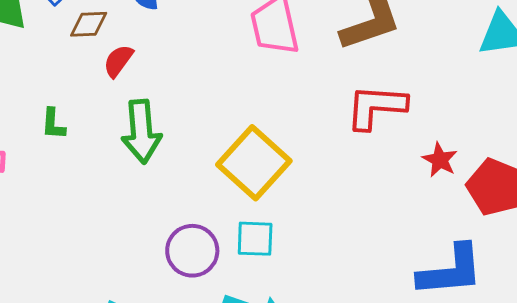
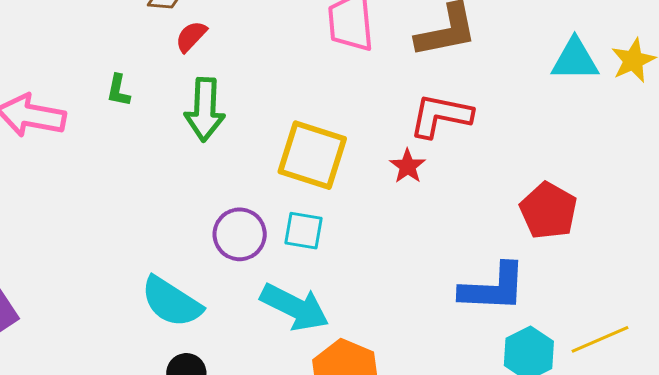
red star: (440, 160) -> (408, 166), moved
yellow square: (254, 163) -> (312, 155), turned -32

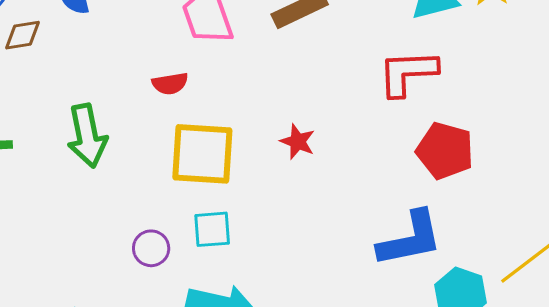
red semicircle: (191, 36) -> (170, 84), moved, turned -129
red L-shape: (441, 116) -> (408, 73), moved
purple circle: (240, 234) -> (151, 248), size x0.7

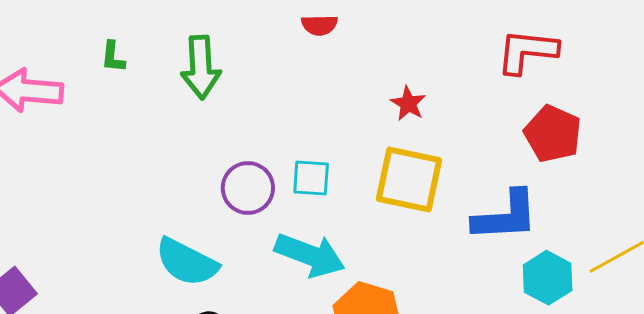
red semicircle: (170, 84) -> (319, 25), moved
yellow square: (202, 154) -> (409, 180), moved
purple circle: (151, 248) -> (248, 188), size x1.4

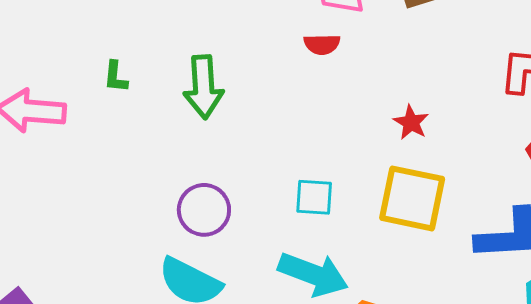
purple circle: (248, 188) -> (204, 210), moved

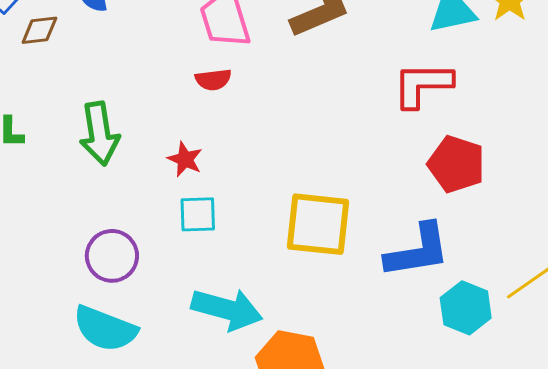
red star: (411, 122) -> (185, 159), moved
cyan square: (314, 197) -> (198, 214), moved

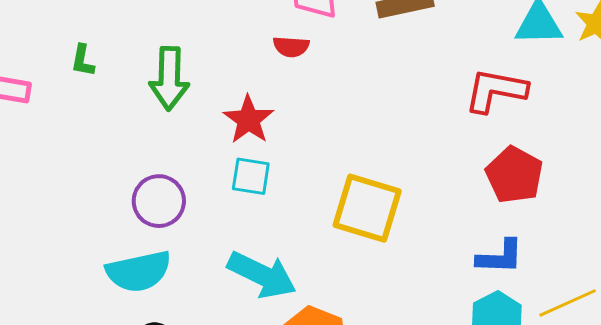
red star: (185, 159) -> (249, 120), size x1.4
blue L-shape: (418, 251) -> (500, 257), moved, size x0.7
cyan semicircle: (105, 329) -> (139, 271), turned -44

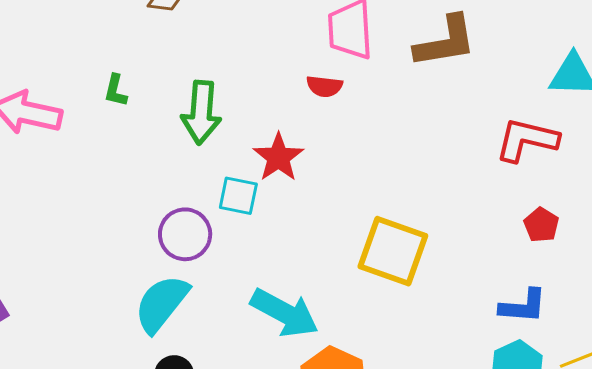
red pentagon: (514, 175) -> (541, 225), size x0.6
cyan square: (251, 176) -> (238, 196), moved
cyan semicircle: (139, 271) -> (162, 304), turned 138

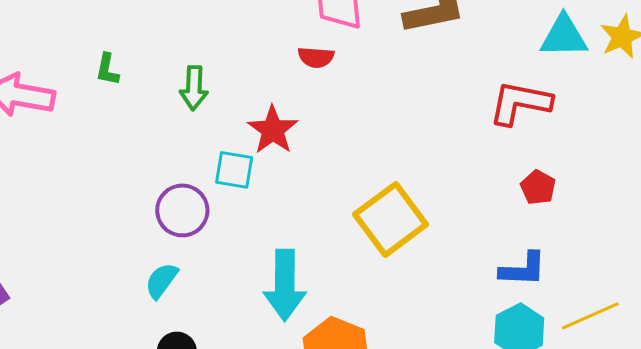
green arrow: (201, 112) -> (194, 88), size x0.7
yellow square: (393, 251) -> (391, 219), turned 36
cyan semicircle: (162, 304) -> (162, 281), size x0.6
cyan arrow: (285, 313) -> (285, 285), turned 64

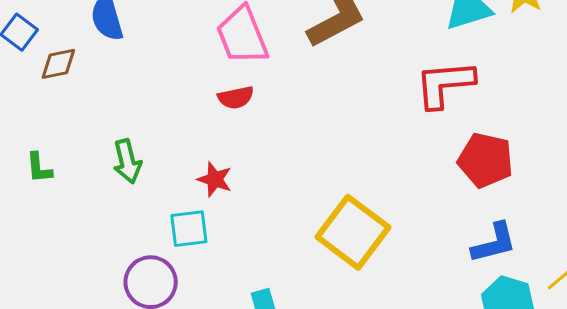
red star: (273, 130) -> (215, 179), size x0.7
red pentagon: (538, 187) -> (485, 160), size x1.6

